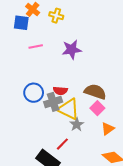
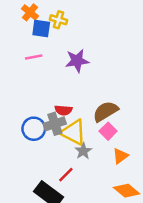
blue square: (21, 23) -> (41, 28), moved
brown semicircle: (95, 92) -> (106, 111), turned -50
blue circle: (34, 93) -> (34, 129), moved

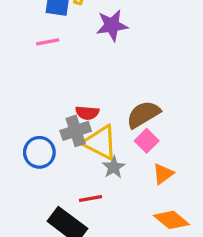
purple star: (77, 61) -> (112, 25), moved
blue circle: (34, 129) -> (39, 152), moved
red line: (66, 175) -> (90, 199), turned 35

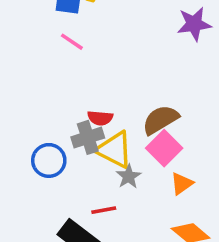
purple star: (112, 25) -> (194, 24), moved
pink line: (48, 42) -> (72, 42), moved, turned 45
pink square: (147, 141) -> (164, 148), size x1.4

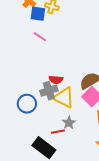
gray star: (129, 176) -> (69, 123), moved

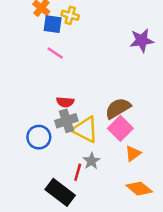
red semicircle: (56, 80) -> (65, 102), moved
red line: (58, 132) -> (78, 172), turned -64

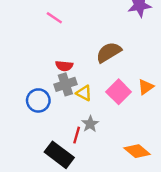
brown semicircle: (118, 108) -> (109, 52), moved
yellow triangle: (85, 130) -> (84, 93), size x0.6
orange triangle: (133, 153) -> (146, 87), moved

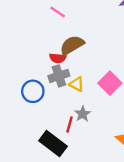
pink line: (54, 18) -> (58, 12), moved
brown semicircle: (109, 52) -> (72, 45), moved

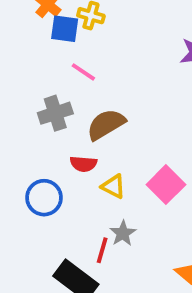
red semicircle: (58, 58) -> (83, 164), moved
gray cross: (59, 76) -> (55, 113), moved

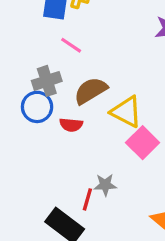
yellow triangle: (113, 186) -> (126, 112), moved, size x1.5
blue circle: (44, 198) -> (37, 107), moved
gray star: (123, 233) -> (105, 185), turned 30

